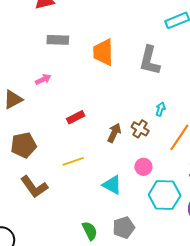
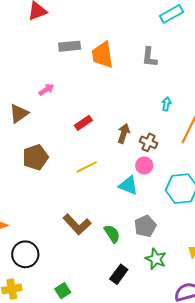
gray rectangle: (58, 40) -> (70, 46), moved
gray L-shape: (150, 60) -> (149, 57), size x0.7
brown cross: (140, 129) -> (148, 142), moved
pink circle: (143, 167) -> (144, 165), moved
brown L-shape: (34, 187) -> (77, 224), moved

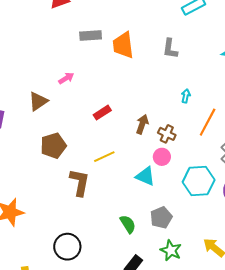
brown L-shape: (77, 224) -> (80, 182), moved, turned -128
black circle: (25, 254) -> (67, 247), moved

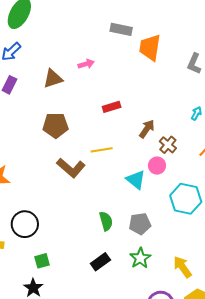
brown L-shape: (80, 182) -> (71, 168), turned 104
black circle: (67, 247) -> (25, 224), moved

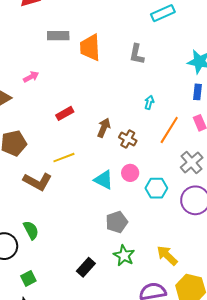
pink circle: (157, 166) -> (130, 173), moved
cyan hexagon: (186, 199) -> (156, 188), size x0.7
green semicircle: (106, 221) -> (31, 230), moved

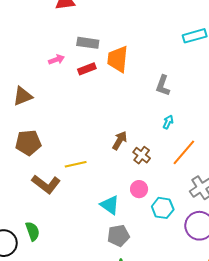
gray L-shape: (137, 54) -> (163, 86), moved
pink arrow: (31, 77) -> (56, 60), moved
red rectangle: (65, 113) -> (87, 69), moved
cyan triangle: (104, 180) -> (110, 205), moved

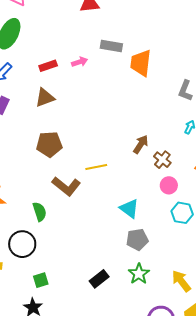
red rectangle: (87, 69) -> (48, 66), moved
pink circle: (139, 189) -> (169, 185), moved
green semicircle: (33, 231) -> (40, 212), moved

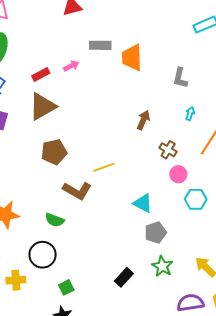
brown triangle: (45, 98) -> (42, 106), size x1.4
brown arrow: (141, 144) -> (143, 120), moved
green semicircle: (40, 212) -> (55, 220), turned 138

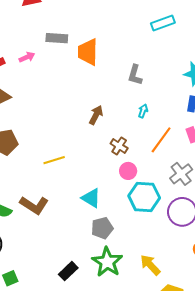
brown L-shape: (77, 191) -> (34, 205), moved
cyan hexagon: (196, 199) -> (144, 197), size x1.4
green star: (162, 266) -> (107, 262), size x1.4

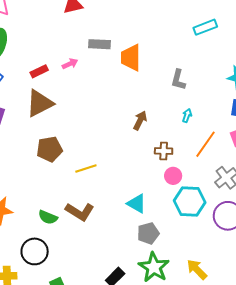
brown cross: (119, 146) -> (164, 151), turned -30
yellow line: (54, 160) -> (86, 168), moved

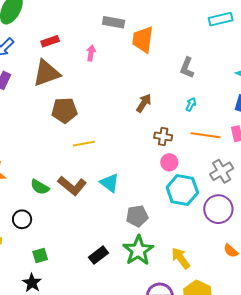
pink arrow: (70, 64) -> (91, 53), moved, turned -63
orange line: (205, 144) -> (206, 135), turned 56
brown pentagon: (50, 149) -> (64, 110), moved
cyan triangle: (137, 204) -> (110, 183), moved
black circle: (35, 251) -> (22, 219), size x0.7

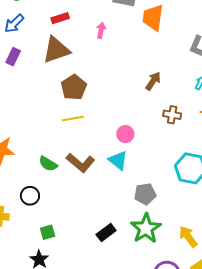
brown pentagon: (64, 110) -> (74, 87), turned -30
yellow line: (84, 144) -> (73, 118), moved
pink circle: (169, 162) -> (125, 134), moved

